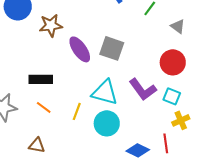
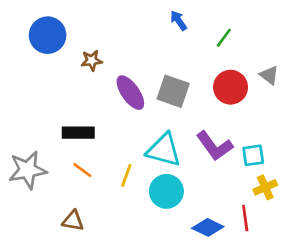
brown star: (51, 25) -> (92, 61), size x0.7
gray triangle: (178, 26) -> (269, 75), moved
red circle: (173, 62) -> (231, 87), moved
cyan square: (172, 96) -> (253, 155), turned -30

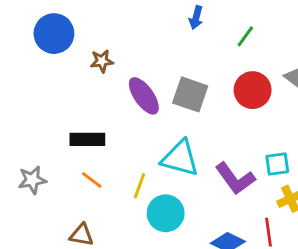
blue arrow: (178, 20) -> (196, 18), turned -130
purple L-shape: (214, 146) -> (235, 178), moved
gray star: (28, 170) -> (32, 180), size x0.7
cyan circle: (166, 191) -> (166, 213), moved

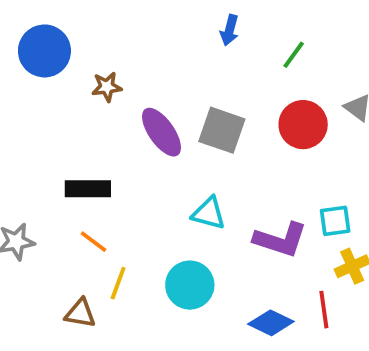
cyan triangle: (180, 158) -> (209, 213), size x0.7
purple L-shape: (235, 178) -> (280, 240), turned -36
yellow line: (139, 186) -> (118, 283), moved

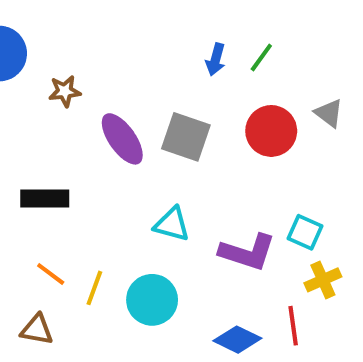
blue arrow: (229, 30) -> (216, 59), moved
cyan square: (335, 221) -> (305, 232), turned 32
orange line: (94, 242) -> (51, 274), moved
yellow line: (118, 283) -> (94, 288), moved

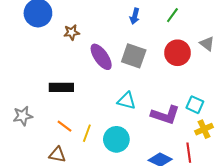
blue arrow: (216, 59) -> (135, 16), moved

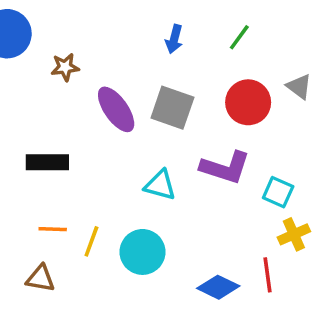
purple L-shape: (165, 115) -> (225, 167), moved
orange line: (64, 126) -> (53, 229), turned -35

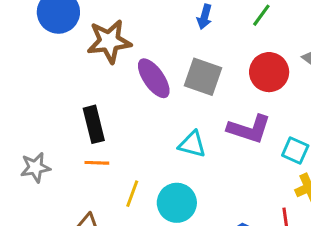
brown star: (65, 67) -> (109, 41), size x1.8
black rectangle: (47, 162) -> (94, 124), turned 76
orange line: (53, 229) -> (97, 163), moved

